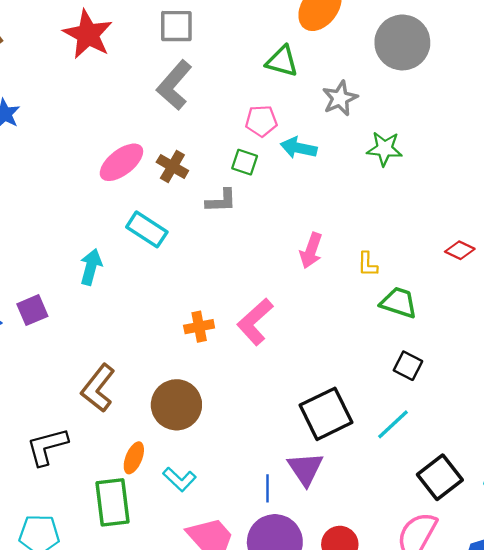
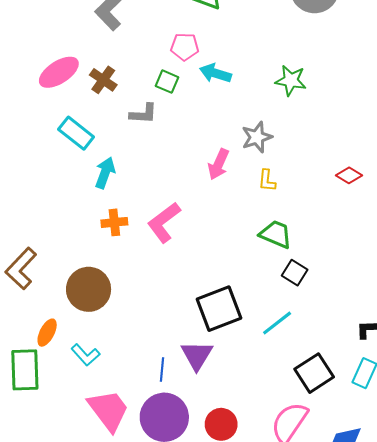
gray star: (340, 98) -> (257, 137), moved
cyan arrow: (91, 267) -> (105, 173), moved
green trapezoid: (399, 303) -> (276, 234), moved

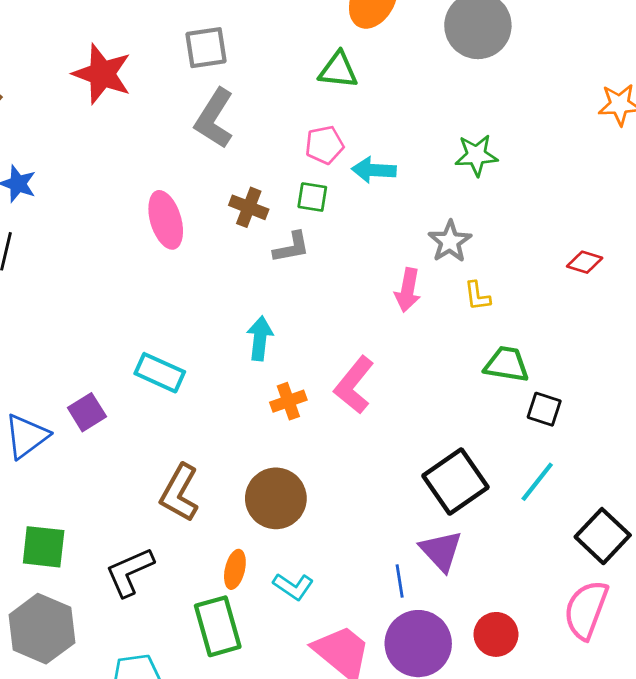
pink ellipse: (59, 72) -> (166, 220), turned -60
brown cross: (103, 80) -> (249, 207), moved
cyan rectangle: (76, 133) -> (160, 373), moved

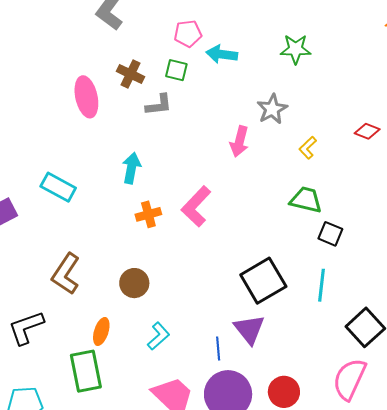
pink ellipse: (166, 220) -> (86, 97), moved
yellow L-shape: (477, 296) -> (308, 148), moved, turned 50
cyan line: (537, 482) -> (322, 285), turned -36
brown circle: (276, 498) -> (134, 283), size x0.7
cyan L-shape: (293, 586) -> (159, 336), moved, turned -80

